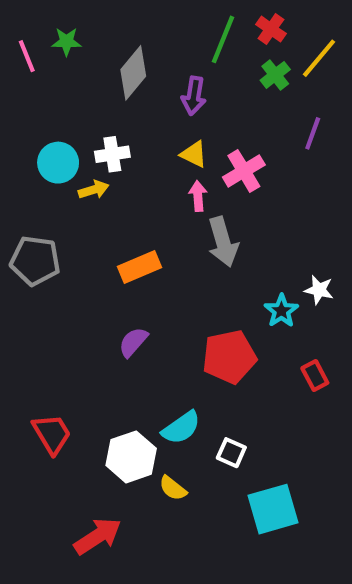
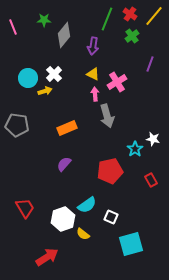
green star: (66, 42) -> (44, 20), moved
yellow line: (319, 58) -> (154, 16), moved
white cross: (112, 154) -> (54, 74), turned -35

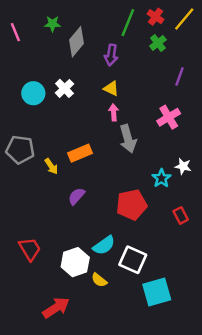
pink cross: (117, 82) -> (169, 117), moved
yellow arrow: (45, 91) -> (51, 166), moved, turned 72
white square: (111, 217) -> (133, 260), size x1.6

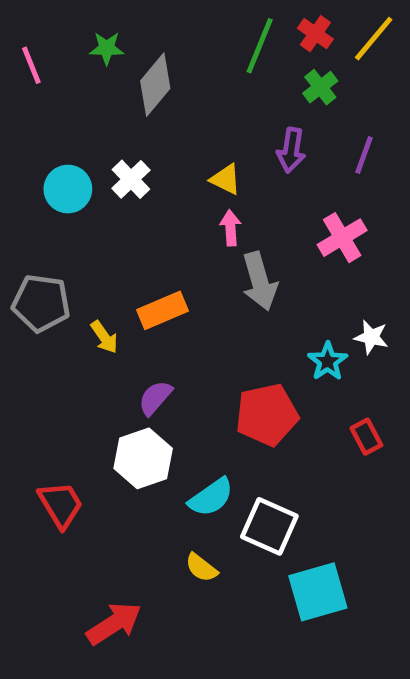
purple arrow: (111, 55) -> (291, 150), moved
white hexagon: (75, 262) -> (143, 458), moved

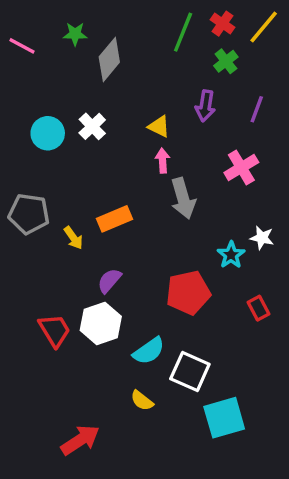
pink line: (31, 65) -> (22, 46), turned -40
red trapezoid: (61, 505) -> (55, 330), moved

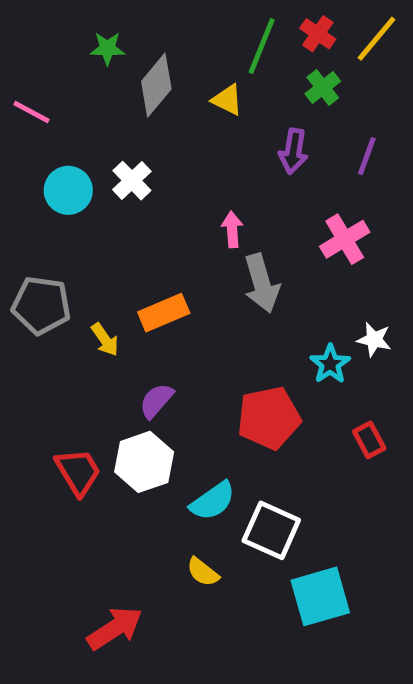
pink line: (22, 46) -> (32, 112), moved
yellow triangle: (159, 126) -> (227, 100), moved

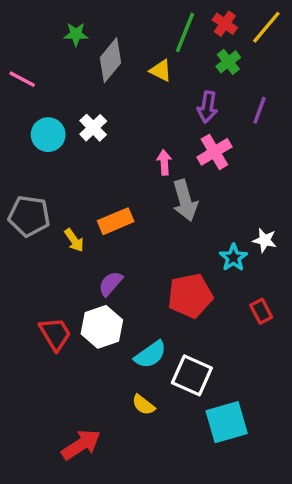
pink cross: (345, 239) -> (214, 152), moved

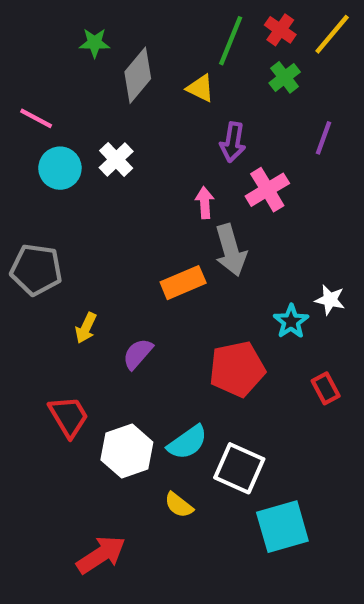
pink line: (22, 79) -> (36, 118), moved
purple arrow: (207, 107) -> (233, 142), moved
orange rectangle: (116, 221) -> (183, 283), moved
yellow arrow: (74, 240) -> (86, 328), moved, turned 60
white hexagon: (102, 327) -> (127, 451), moved

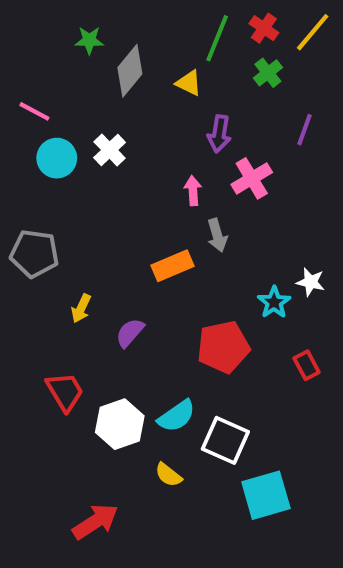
gray arrow: (231, 250) -> (217, 235), size x0.7

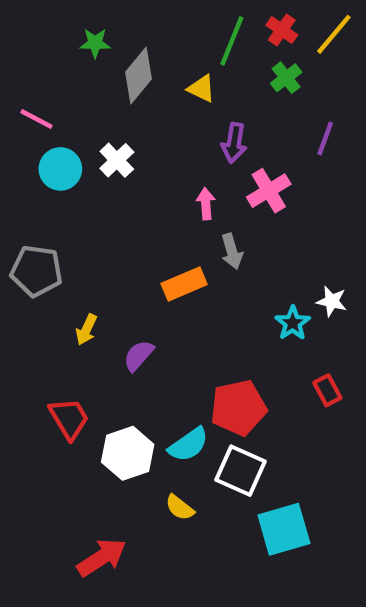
red pentagon: (223, 347) -> (238, 408), moved

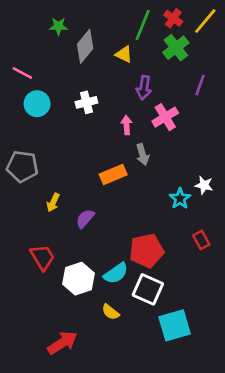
green cross: (286, 78) -> (176, 48), size x1.4
white cross: (117, 160) -> (86, 102), moved, turned 30

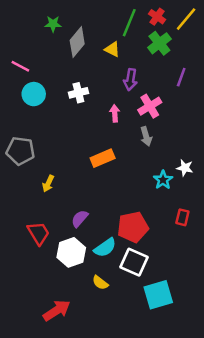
gray arrow: (143, 154) -> (146, 136), moved
purple semicircle: (85, 219) -> (80, 219), moved
red rectangle: (201, 240) -> (182, 217), turned 42

